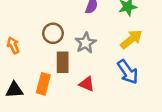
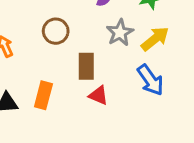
gray star: (86, 43) -> (120, 33), moved
brown rectangle: (63, 62) -> (86, 66), moved

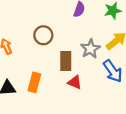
gray star: (120, 33) -> (90, 49), moved

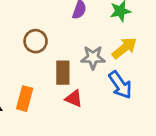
gray star: (90, 49) -> (93, 58), turned 30

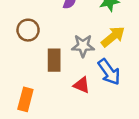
orange rectangle: (25, 99) -> (25, 99), moved
red triangle: (74, 99) -> (82, 85), moved

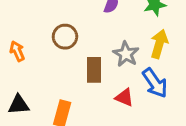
yellow arrow: (113, 37) -> (159, 44), turned -35
gray star: (83, 46) -> (126, 54), turned 30

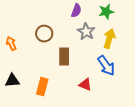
gray star: (126, 54) -> (86, 32), moved
red triangle: (124, 97) -> (85, 85), moved

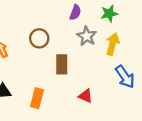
blue arrow: (106, 66) -> (125, 77), moved

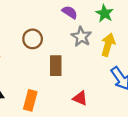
purple semicircle: (75, 12) -> (70, 12), turned -77
green star: (109, 14) -> (105, 13), turned -30

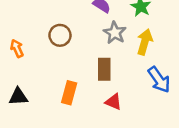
brown rectangle: (56, 66) -> (104, 69), moved
orange rectangle: (30, 100) -> (69, 93), moved

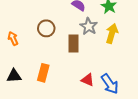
brown rectangle: (104, 69) -> (74, 44), moved
blue arrow: (159, 80) -> (110, 84), moved
orange rectangle: (69, 93) -> (43, 73), moved

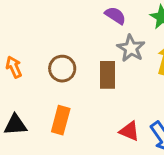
brown circle: (46, 28) -> (62, 69), moved

